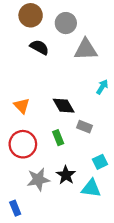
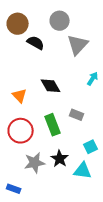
brown circle: (31, 15) -> (18, 24), moved
gray triangle: (86, 49) -> (78, 45), turned -45
black diamond: (64, 106) -> (51, 86), moved
green rectangle: (58, 138) -> (53, 125), size x1.5
blue rectangle: (15, 208) -> (14, 189), turned -48

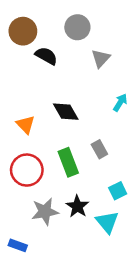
gray triangle: (78, 45) -> (101, 58), size x0.7
gray rectangle: (77, 115) -> (99, 149), turned 40
cyan triangle: (83, 171) -> (107, 222), turned 42

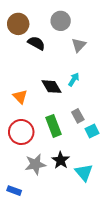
cyan arrow: (120, 103) -> (74, 79), moved
cyan square: (118, 191) -> (92, 131), moved

